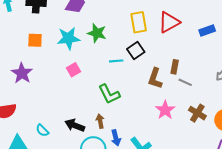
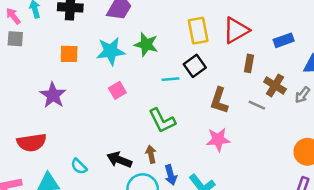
brown rectangle: (175, 67) -> (249, 63), moved
pink star: (165, 110) -> (218, 140), moved, turned 30
brown cross: (197, 113) -> (275, 85), moved

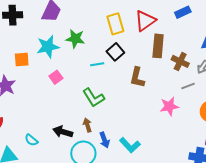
blue rectangle: (284, 40) -> (183, 12), moved
orange square: (69, 54) -> (22, 60), moved
brown rectangle: (249, 63) -> (158, 46), size x1.6
gray line: (257, 105) -> (188, 86), moved, turned -40
pink star: (218, 140) -> (169, 106), moved

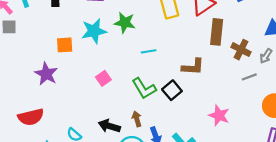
black square: (115, 52) -> (172, 90), moved
pink square: (56, 77) -> (103, 78), moved
brown L-shape: (137, 77) -> (193, 67), turned -100
pink star: (169, 106) -> (219, 115), moved, turned 30

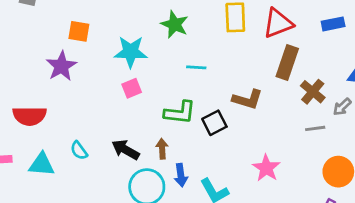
cyan star: (94, 31) -> (131, 52), moved
orange square: (65, 45) -> (79, 31), moved
green L-shape: (144, 88) -> (180, 113), turned -65

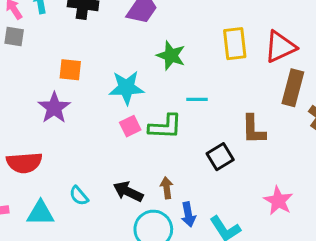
brown L-shape: (247, 99) -> (253, 129), turned 76
green L-shape: (180, 113) -> (165, 127), moved

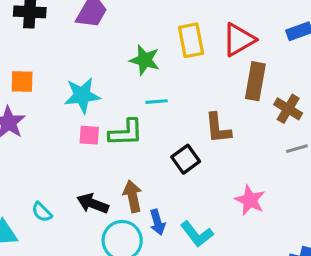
green star: (171, 55) -> (145, 60), moved
pink square: (130, 126) -> (89, 135), turned 35
brown arrow: (167, 188) -> (133, 196), size x1.4

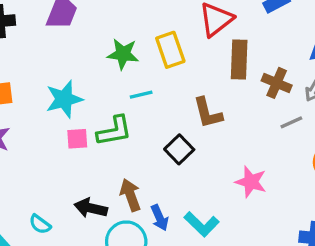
yellow rectangle: (191, 40) -> (170, 50), moved

